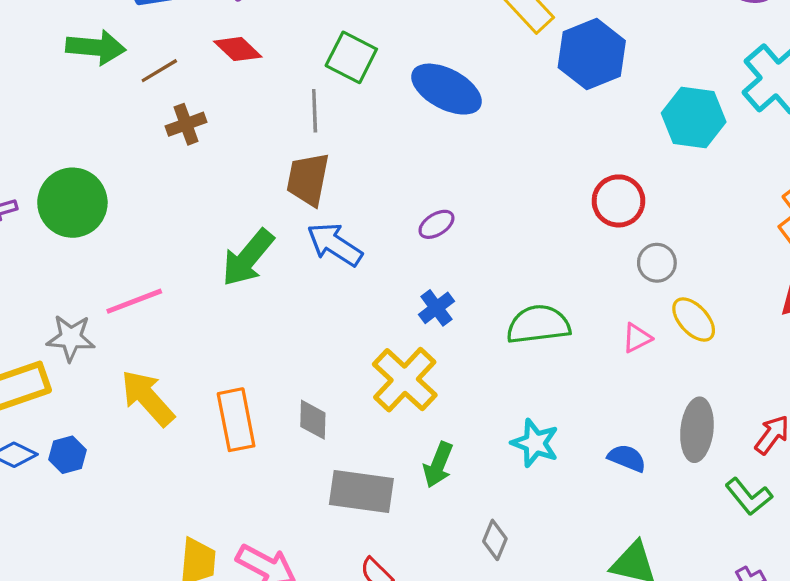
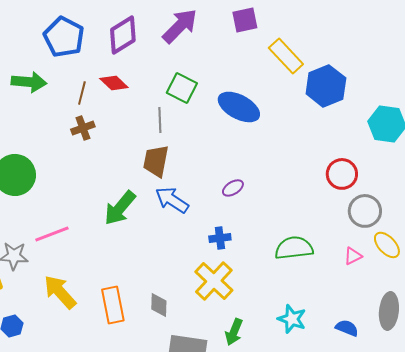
brown line: (159, 71) -> (82, 93), moved, turned -45
gray circle: (657, 263) -> (365, 211), size x1.4
blue cross: (436, 308) -> (220, 238), moved, turned 30

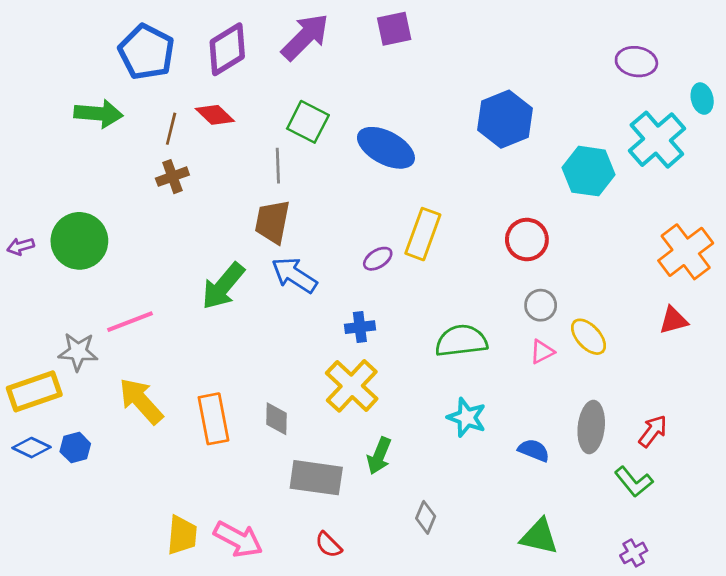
yellow rectangle: (286, 56) -> (423, 234), moved, turned 63
gray circle: (365, 211) -> (541, 305), moved, size x0.7
cyan star: (292, 319) -> (467, 417), moved

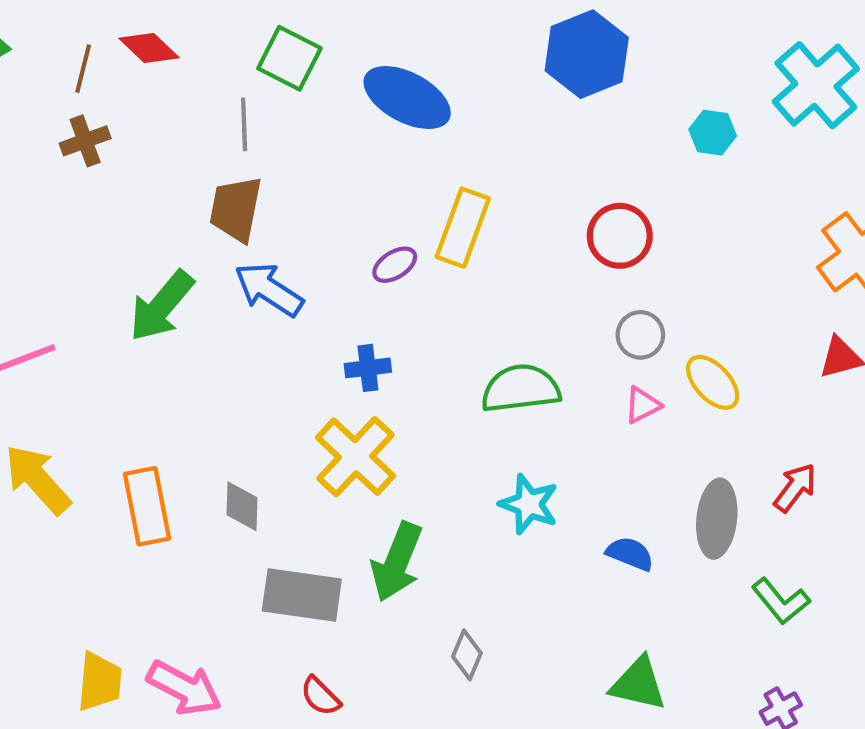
cyan hexagon: (589, 171) -> (713, 133), size x0.6
red arrow: (653, 431) -> (795, 488), moved
green arrow: (379, 456) -> (397, 562), size x1.4

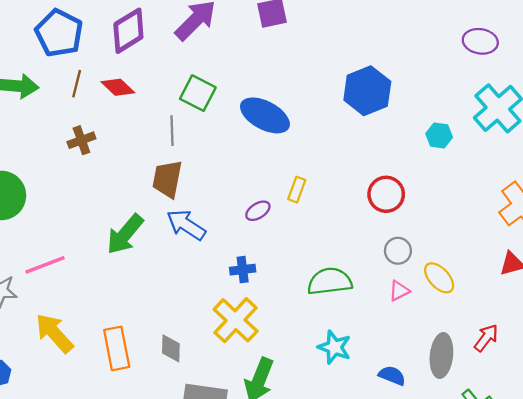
brown line: (83, 69) -> (77, 84), moved
yellow rectangle: (463, 228) -> (297, 190), size x0.6

